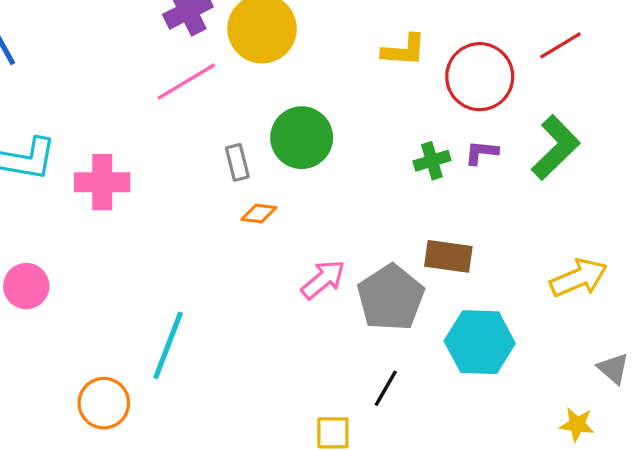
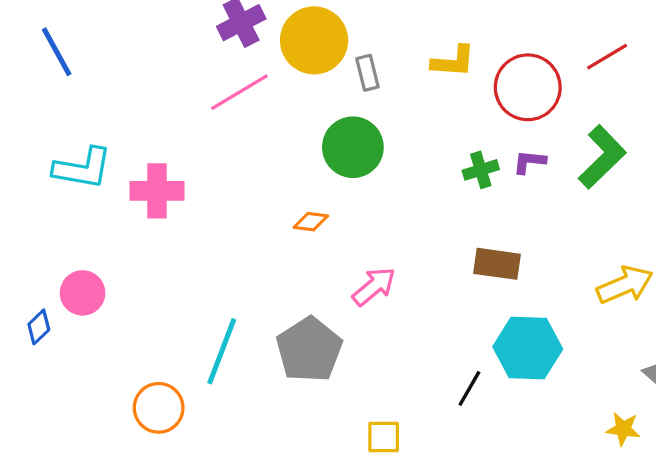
gray rectangle: (237, 162) -> (367, 73), moved
gray pentagon: (391, 298) -> (309, 350), moved
black line: (386, 388) -> (469, 388), moved

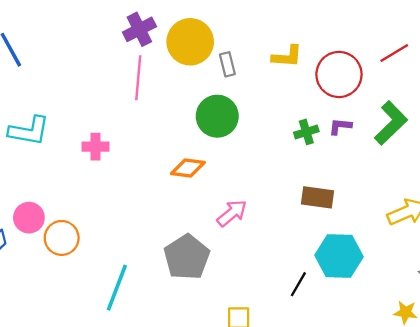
pink line: (240, 92) -> (138, 78), turned -54
pink cross: (157, 191) -> (95, 147), moved, size x0.7
orange diamond: (311, 222) -> (188, 168), size x1.4
cyan line: (222, 351) -> (117, 288), moved
orange circle: (159, 408) -> (62, 238), moved

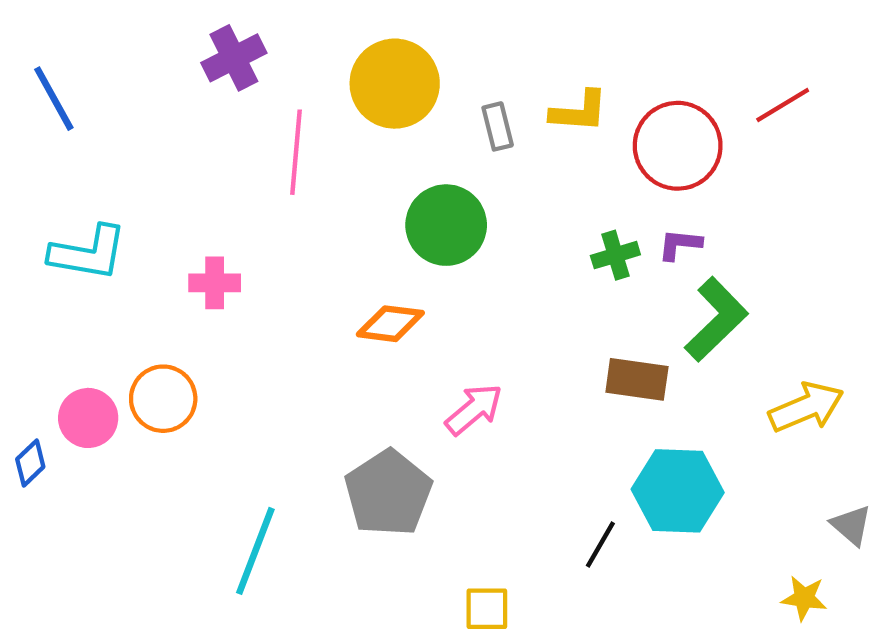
purple cross: (139, 29) -> (234, 58), moved
gray rectangle: (227, 64) -> (498, 126), moved
green L-shape: (391, 123) -> (716, 319), moved
orange circle: (62, 238) -> (163, 399), moved

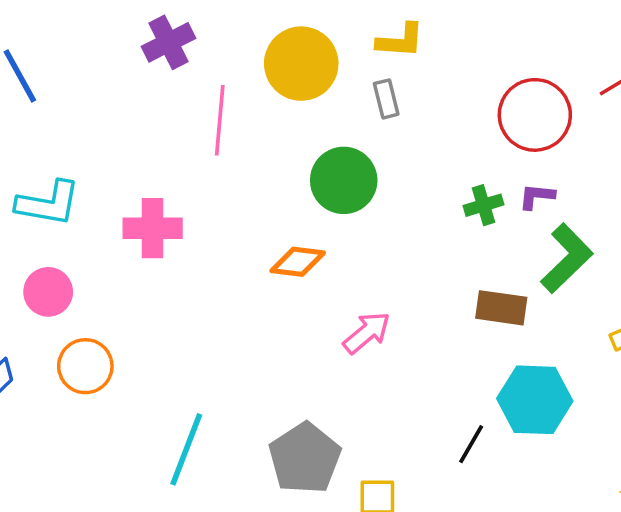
yellow L-shape: (579, 111) -> (400, 41), moved
pink cross: (215, 283) -> (153, 228), size x1.4
orange circle: (163, 399) -> (85, 366), moved
pink circle: (88, 418) -> (48, 292), moved
gray pentagon: (388, 493) -> (305, 458), moved

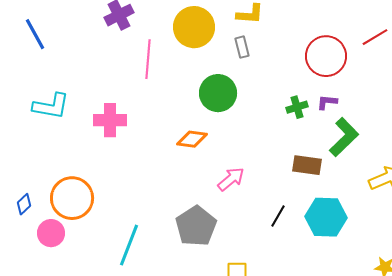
pink circle: (48, 292) -> (51, 233), moved
orange circle: (85, 366) -> (72, 198), size x1.4
black line: (471, 444) -> (278, 216), moved
gray pentagon: (305, 458) -> (196, 226), moved

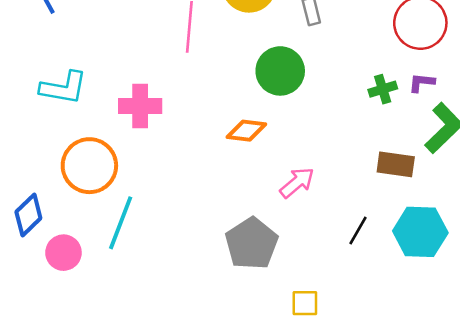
orange circle: (72, 198) -> (89, 166), moved
blue diamond: (24, 204) -> (28, 215), size x1.5
cyan line: (129, 245) -> (121, 223), moved

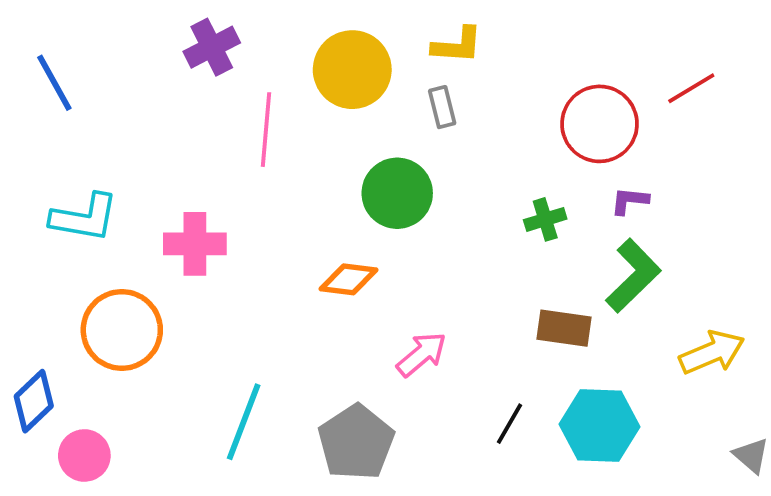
purple L-shape: (422, 83) -> (629, 201), moved
cyan line: (121, 223) -> (244, 422), moved

